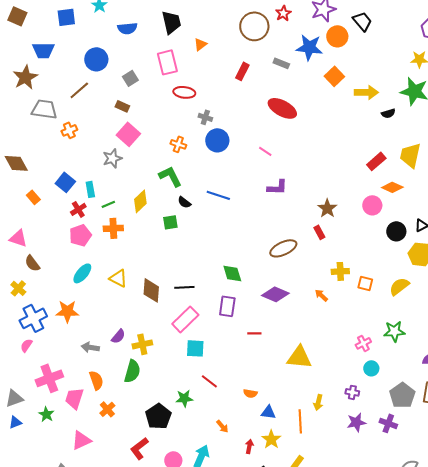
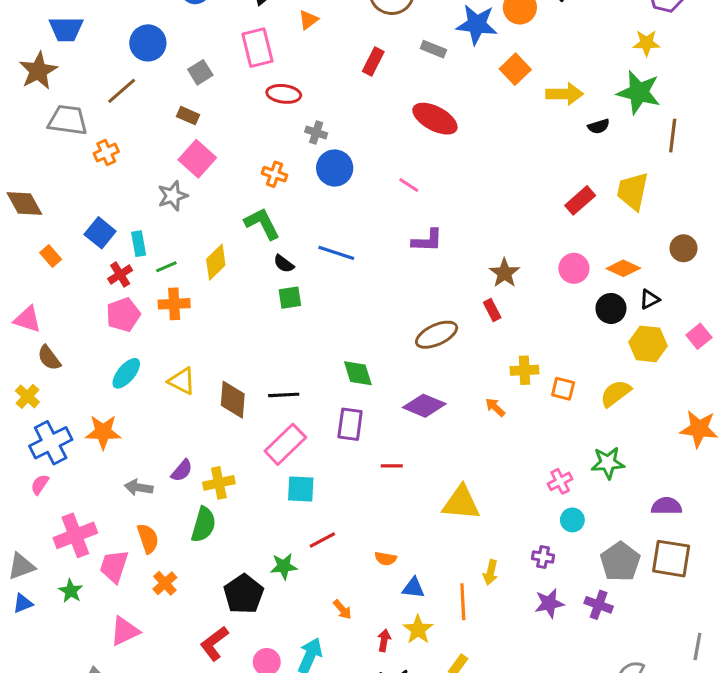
orange diamond: (392, 187) -> (623, 268), moved
green square: (170, 222) -> (290, 298), moved
red line: (209, 381) -> (322, 540), turned -66

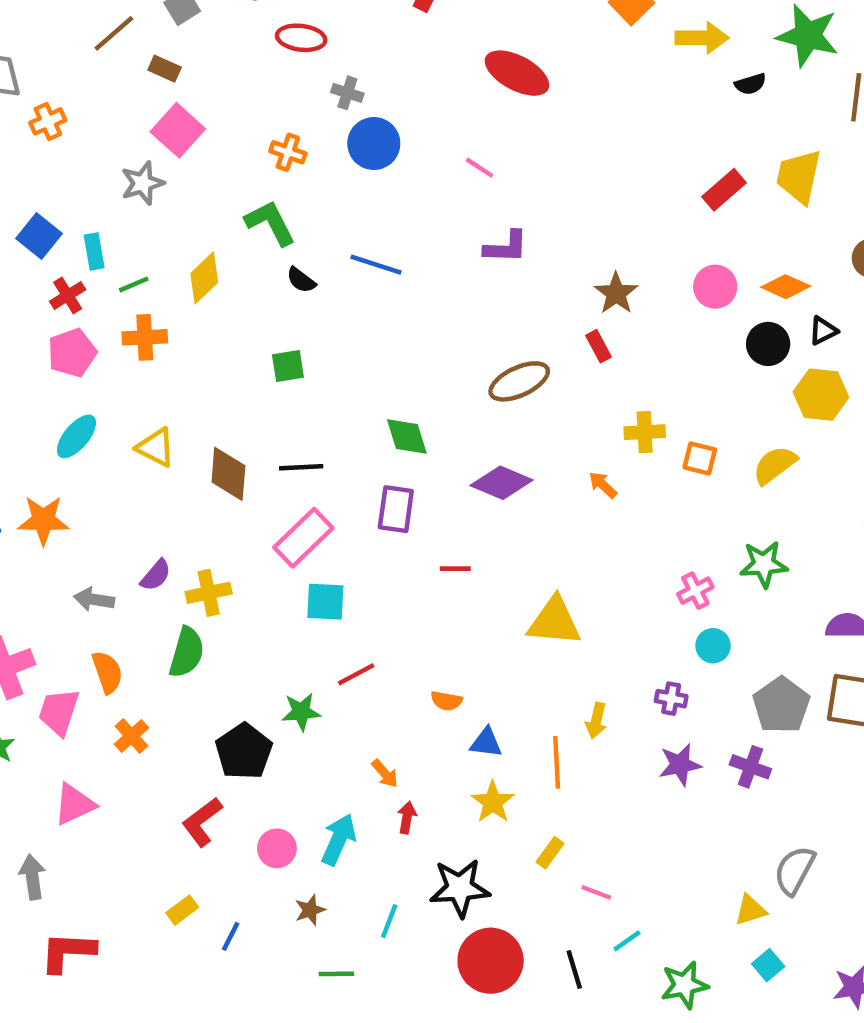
brown line: (122, 91) -> (114, 33), moved
green square: (290, 298) -> (288, 366), moved
red arrow: (384, 640) -> (407, 818), moved

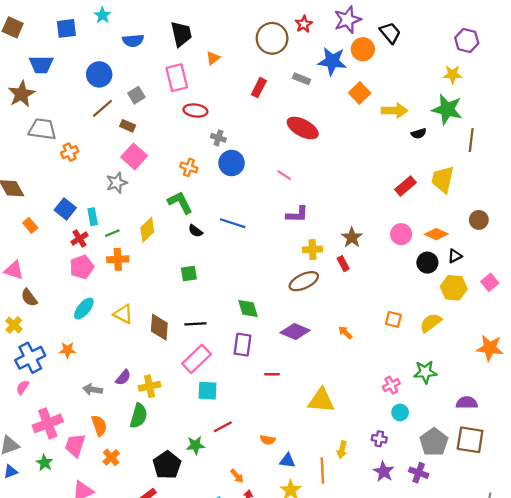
yellow cross: (645, 432) -> (313, 249), moved
orange star: (43, 520) -> (67, 350), size x0.7
purple star: (680, 765) -> (384, 472), turned -30

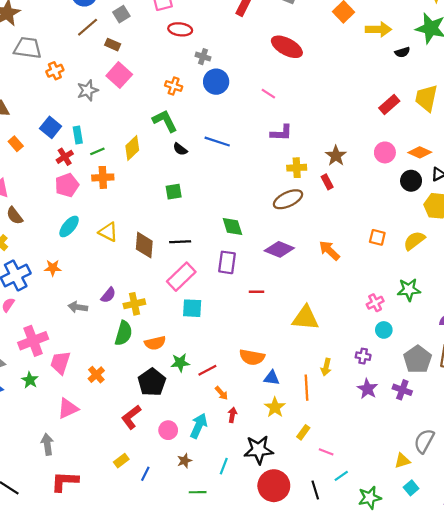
gray star: (117, 183) -> (88, 90), moved
orange arrow: (345, 333) -> (329, 250), size x1.5
orange semicircle: (99, 426) -> (155, 343), moved, turned 96
red line: (223, 427) -> (207, 370), moved
orange semicircle: (268, 440) -> (252, 357), size x1.6

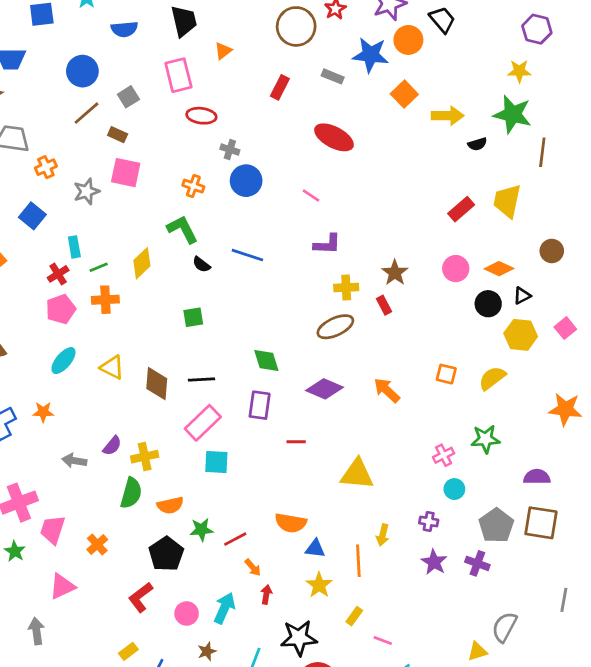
pink square: (119, 75) -> (126, 173), turned -30
blue square: (51, 127) -> (32, 216), moved

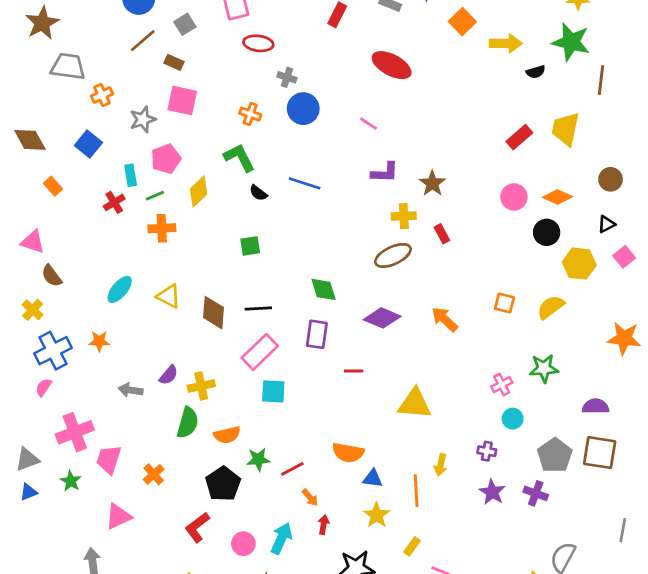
brown star: (395, 273) -> (432, 183), moved
black triangle: (522, 296) -> (606, 224), moved
pink pentagon: (61, 309) -> (166, 159), moved

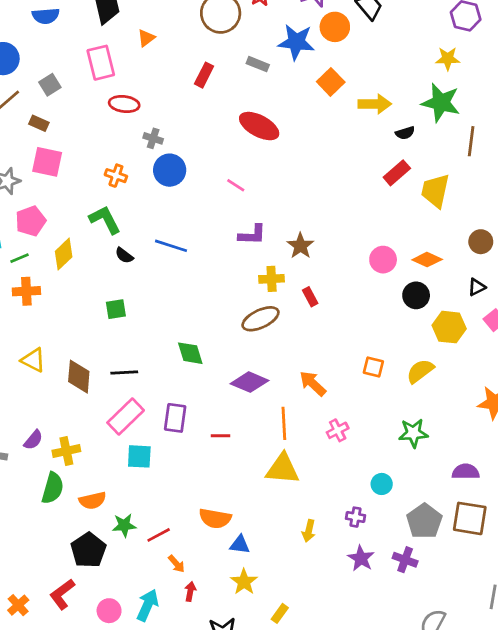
red rectangle: (519, 137) -> (397, 173), moved
purple rectangle: (317, 334) -> (175, 418), moved
pink cross: (502, 385) -> (338, 430), moved
orange cross: (154, 474) -> (18, 605), moved
orange line: (416, 491) -> (284, 423), moved

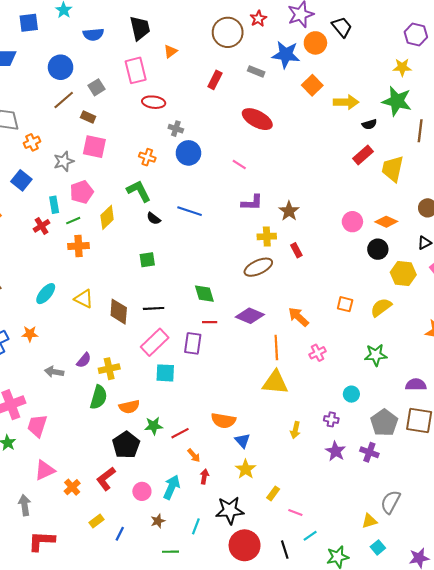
red line: (221, 436) -> (210, 322), moved
blue triangle: (240, 545) -> (242, 441), turned 42

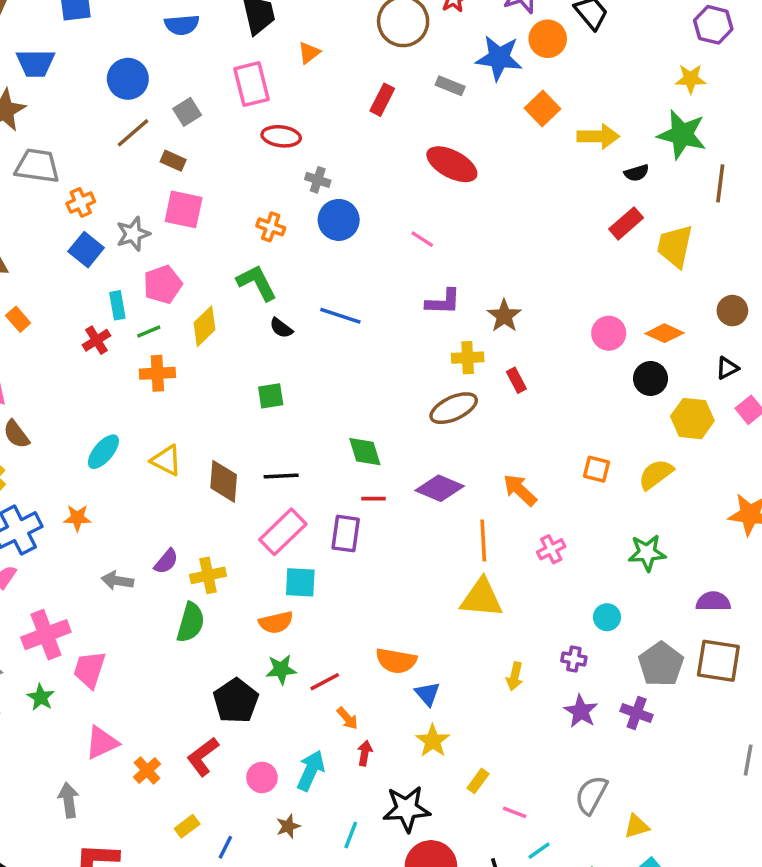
blue square: (21, 180) -> (86, 250), moved
orange semicircle: (129, 407) -> (276, 622), moved
gray semicircle: (391, 502) -> (591, 795), moved

